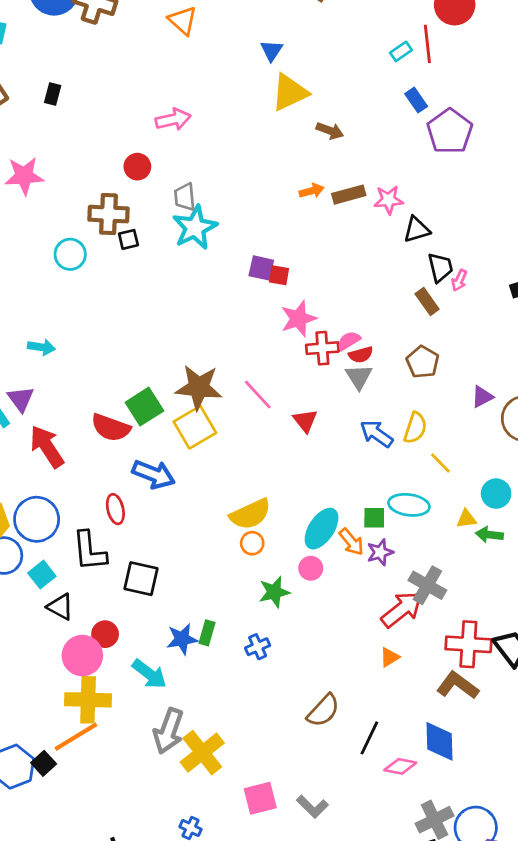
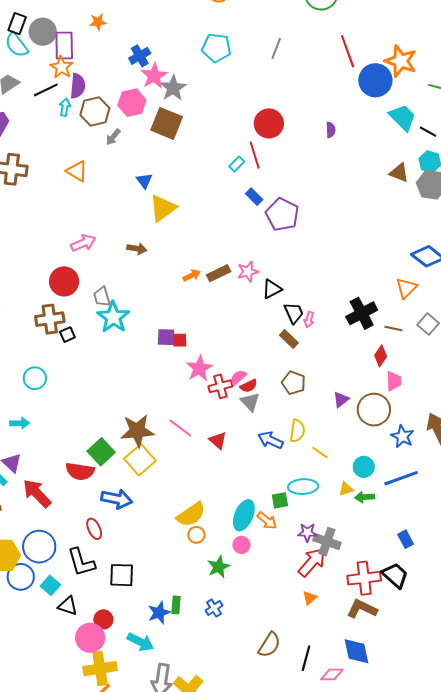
brown arrow: (330, 131) -> (137, 249), moved
red circle: (137, 167) -> (64, 281), size x1.5
cyan circle: (70, 254) -> (35, 378), moved
purple star: (380, 552) -> (307, 532), moved, turned 30

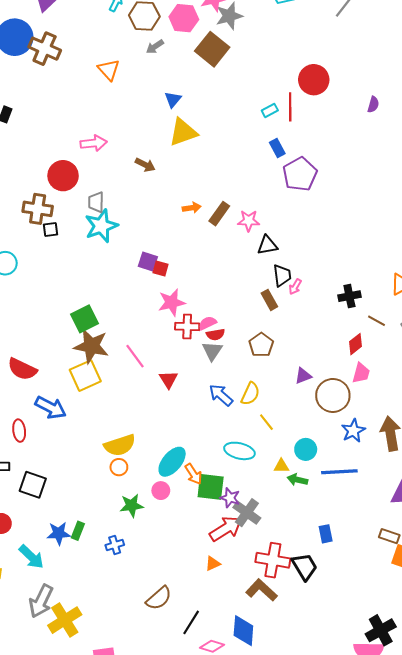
brown rectangle: (219, 273) -> (219, 214), turned -45
black cross: (362, 313) -> (349, 296), size x0.7
green square: (101, 452) -> (84, 319), moved
green square: (280, 500) -> (211, 487), moved, size x1.6

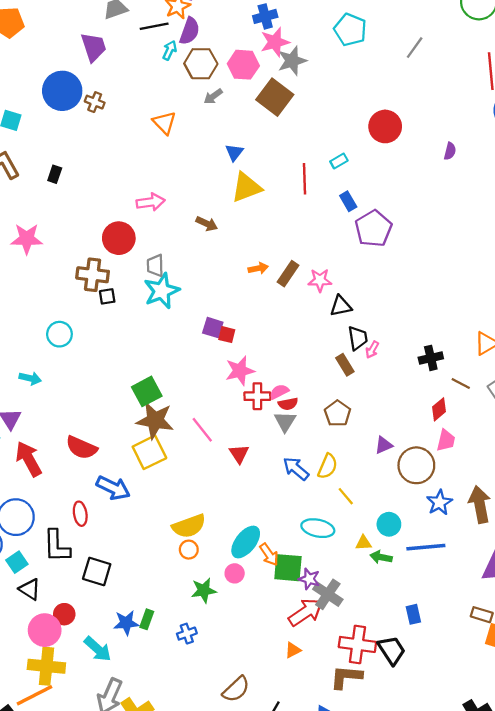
brown cross: (45, 49) -> (95, 102), size x0.6
red line: (290, 107) -> (305, 179), moved
brown L-shape: (262, 590) -> (346, 677), turned -36

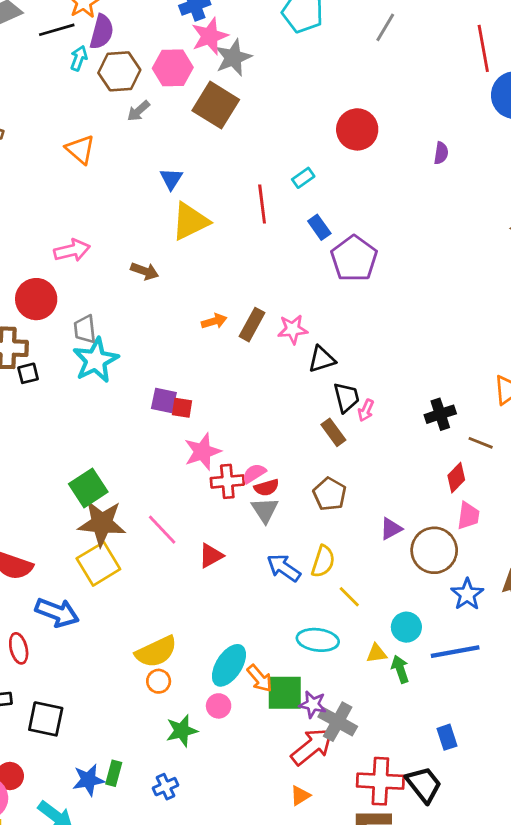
red triangle: (239, 454) -> (211, 556), turned 40
green arrow: (381, 557) -> (400, 669), turned 65

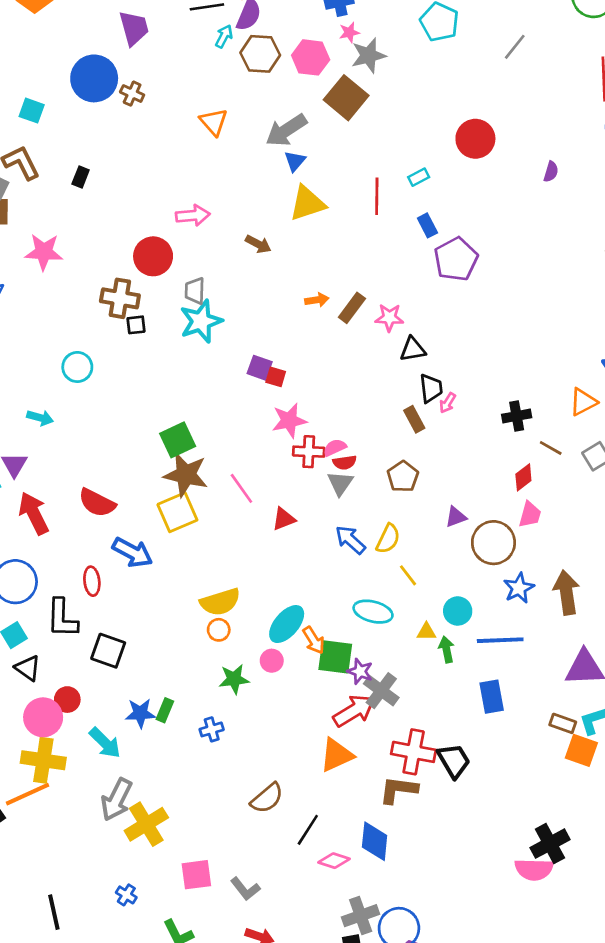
pink star: (210, 36) -> (349, 32), size x0.6
gray arrow: (138, 111) -> (286, 130), moved, size x1.8
blue rectangle: (447, 737) -> (492, 697), moved, size x1.4
orange triangle: (300, 795) -> (337, 755), size x1.8

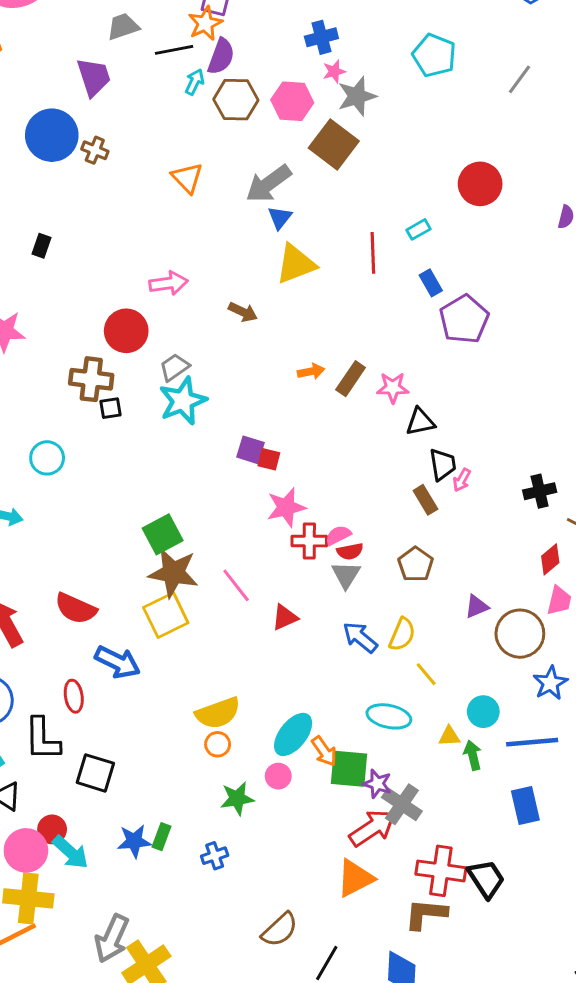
gray trapezoid: (195, 291) -> (174, 367), turned 56
cyan arrow: (105, 743) -> (70, 852), moved

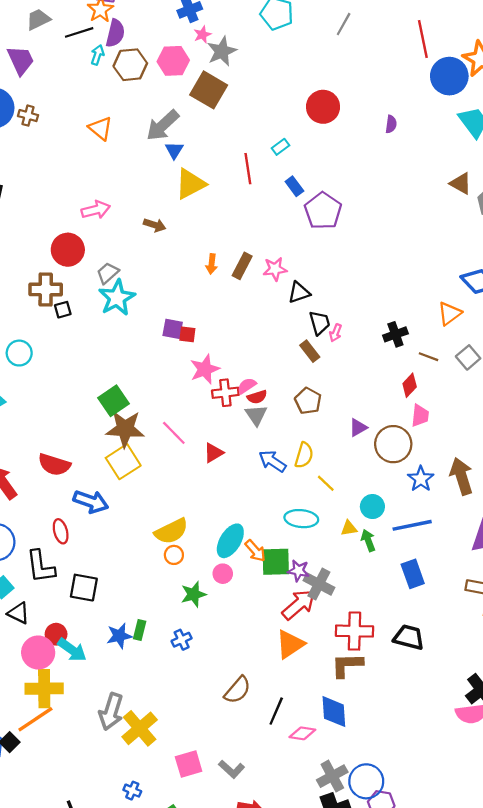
orange arrow: (311, 371) -> (212, 264), turned 114
black trapezoid: (486, 879) -> (409, 637), moved, turned -36

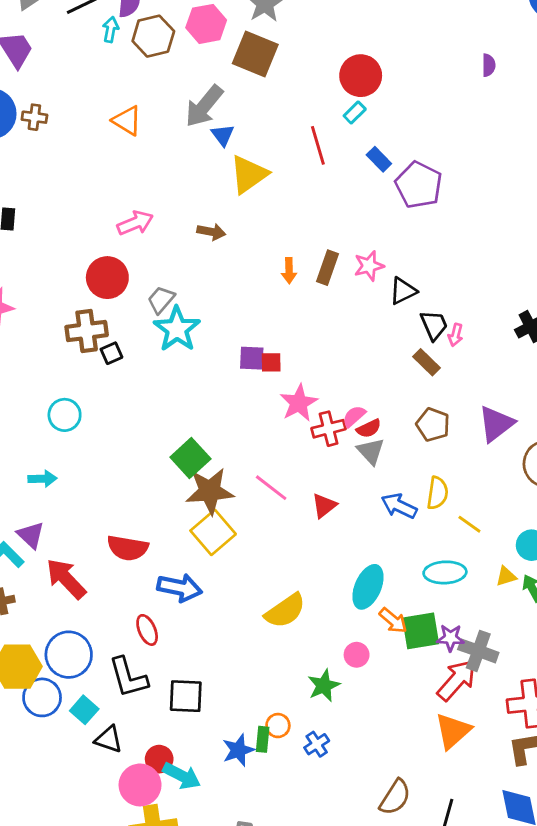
red circle: (323, 107) -> (361, 76), moved
purple triangle: (358, 428) -> (496, 424), moved, size x1.6
cyan ellipse: (230, 541) -> (368, 587), moved
orange circle: (174, 555) -> (278, 726), moved

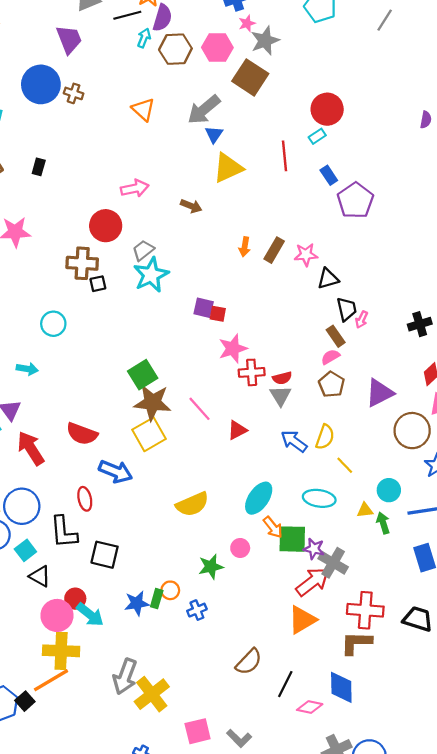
pink semicircle: (354, 416) -> (330, 357), moved

